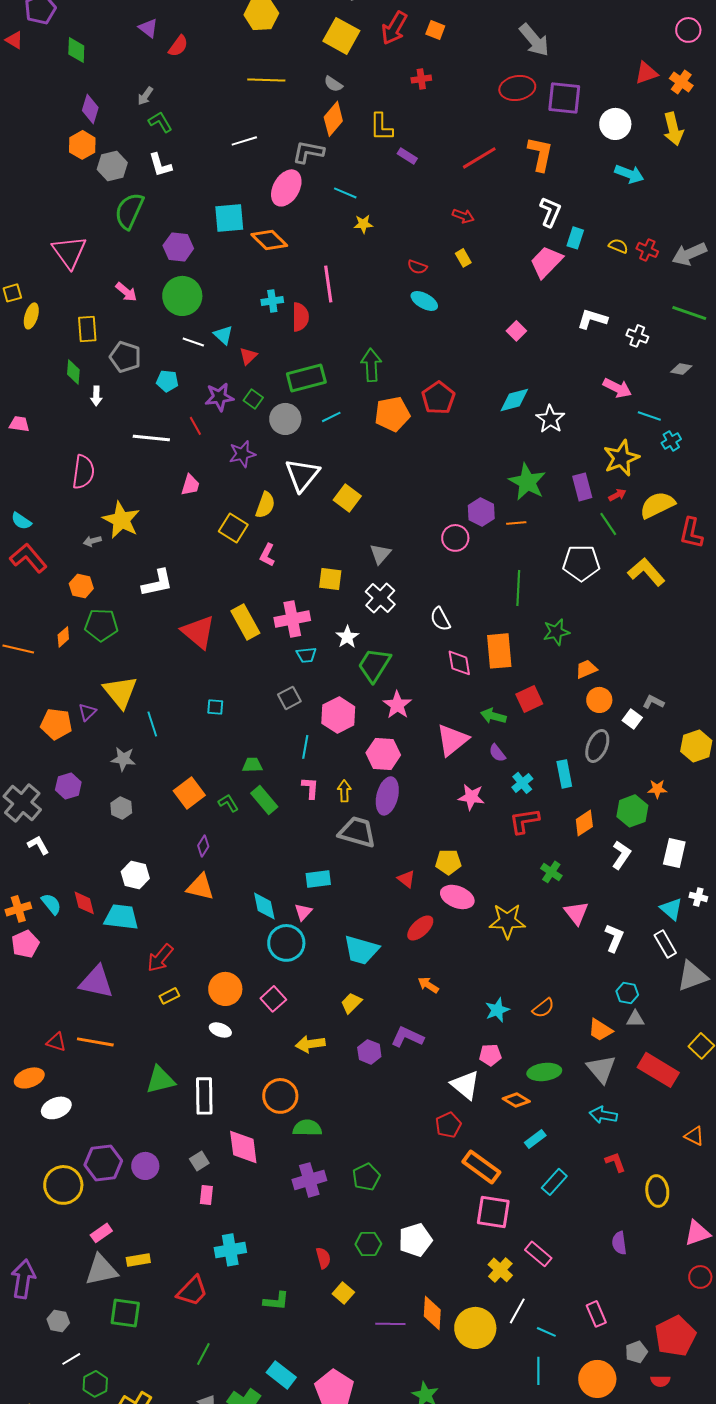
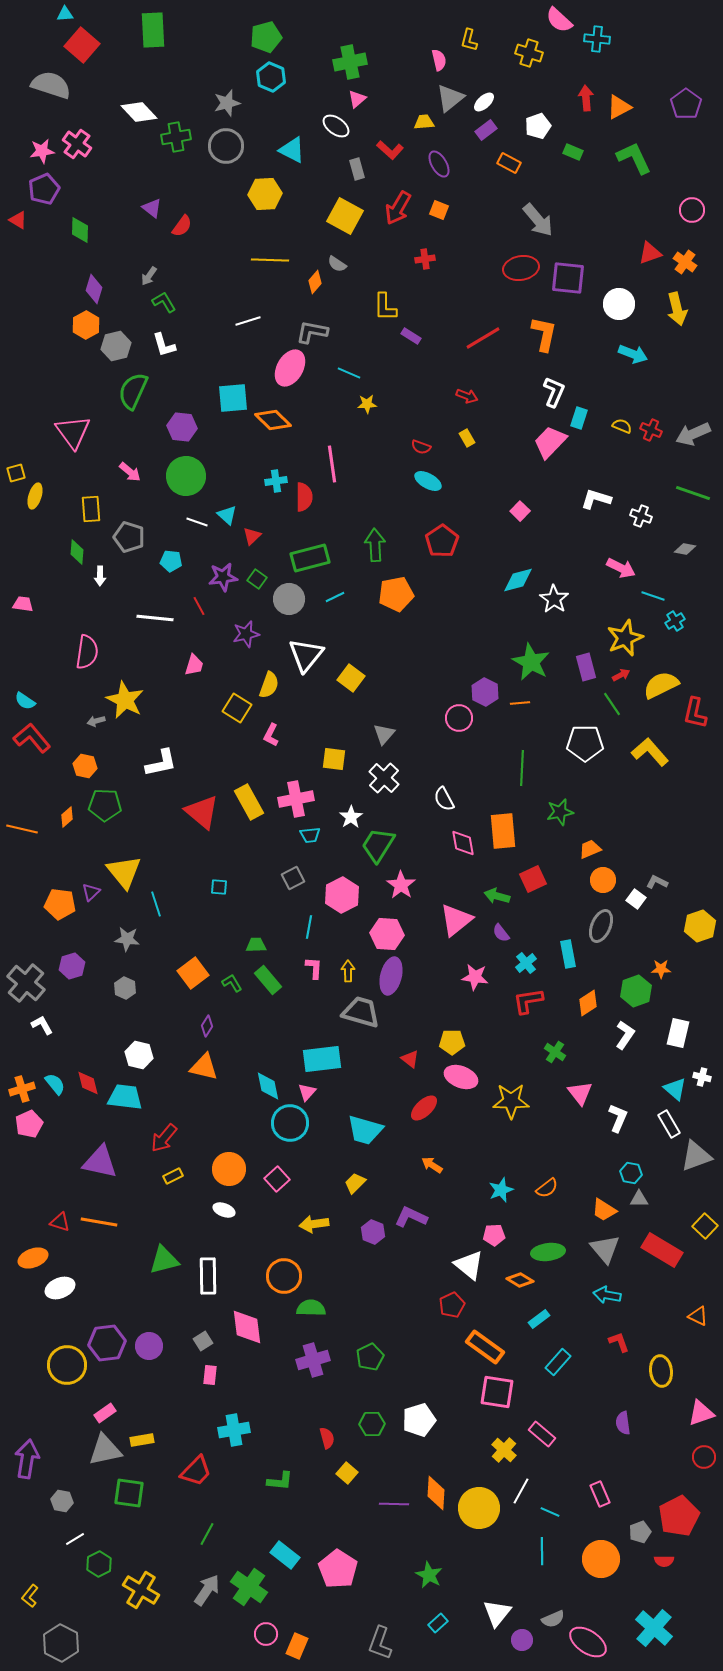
orange diamond: (333, 119) -> (315, 282), moved, size x0.7
red pentagon: (438, 398) -> (442, 541), moved
cyan rectangle: (318, 879) -> (322, 1059), size x1.5

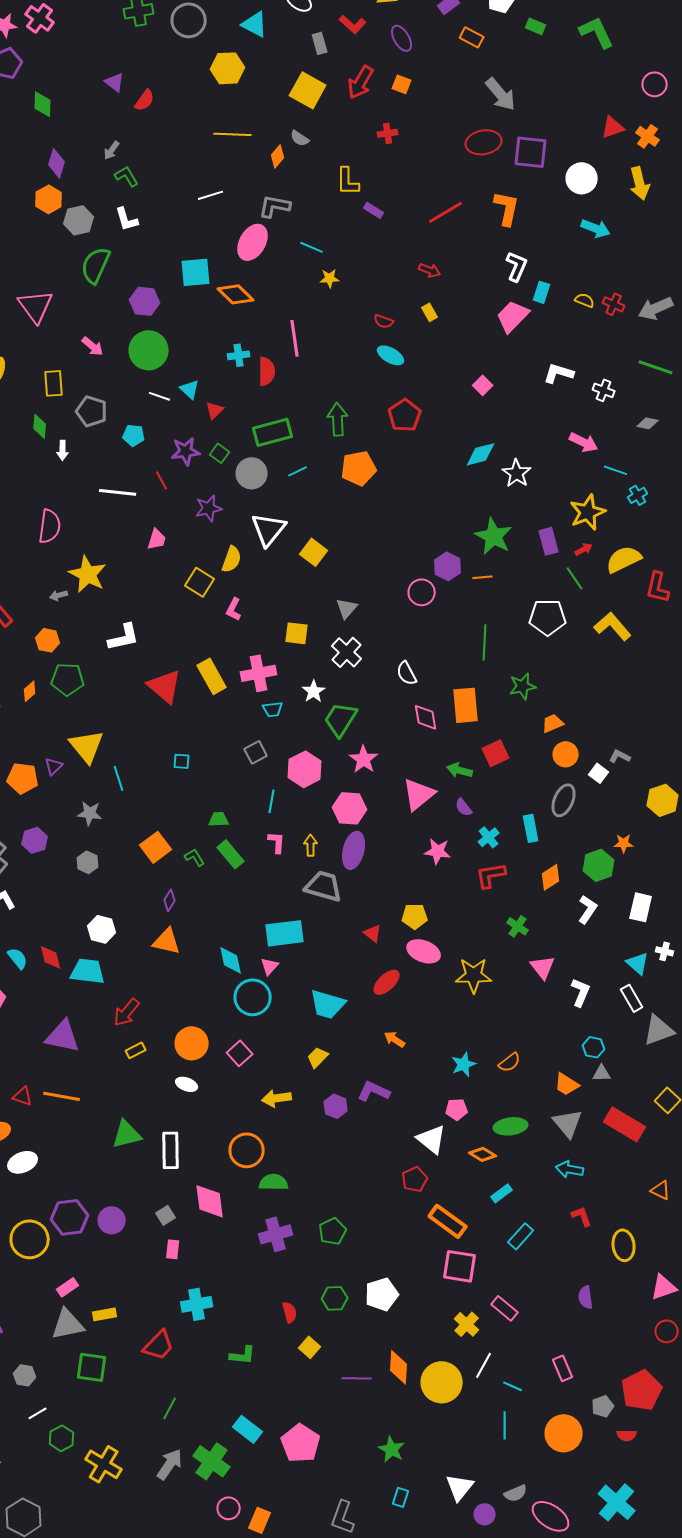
cyan rectangle: (438, 1623) -> (401, 1497), turned -30

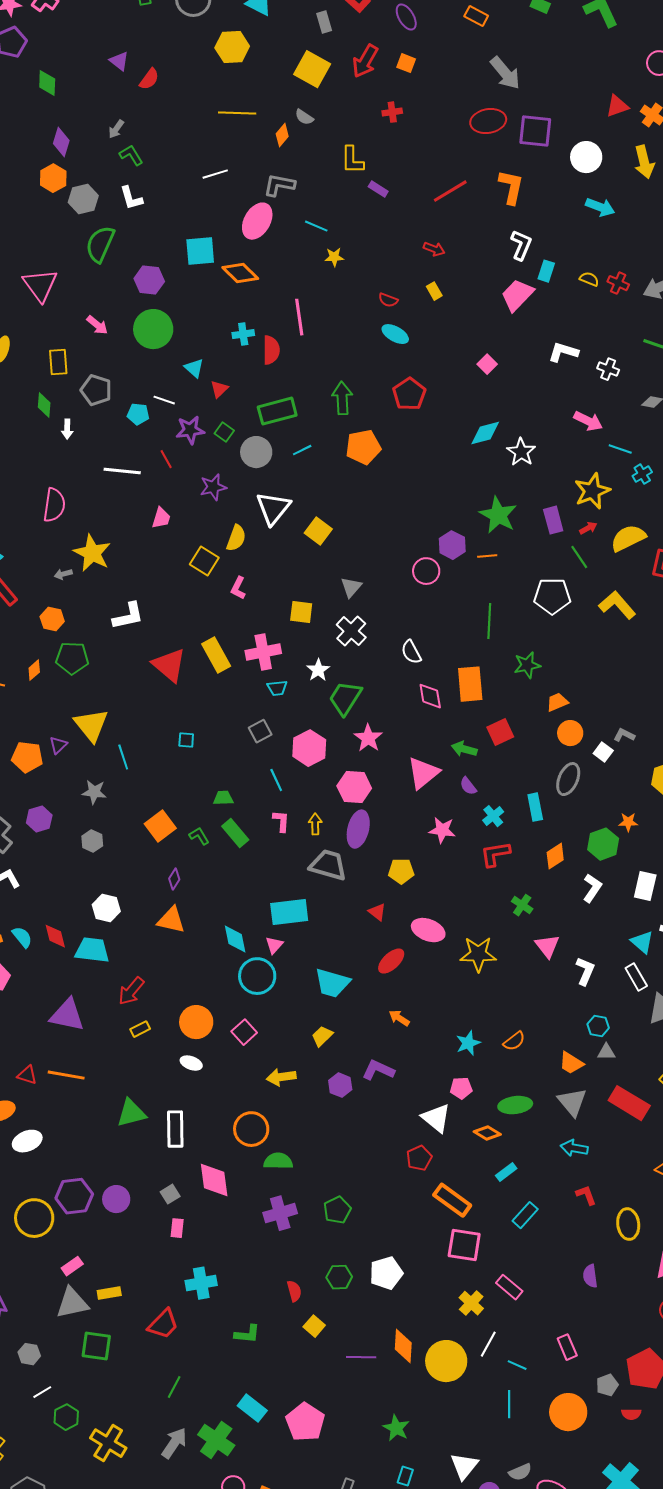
white line: (160, 396) -> (164, 400), moved
cyan line: (272, 801) -> (276, 780), turned -35
yellow pentagon: (415, 916) -> (401, 871), moved

